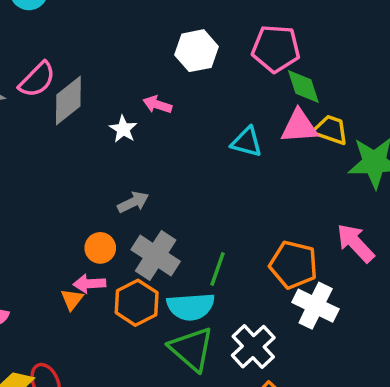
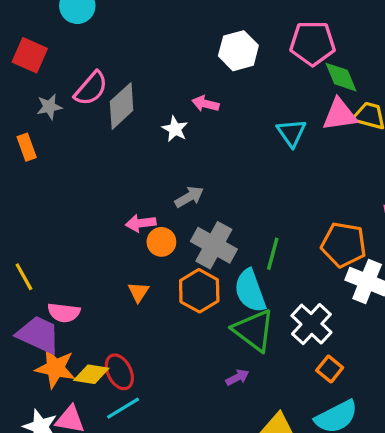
cyan triangle: (247, 142) -> (291, 133), turned 44
pink arrow: (89, 284) -> (141, 223), moved
cyan semicircle: (191, 307) -> (250, 291), turned 78

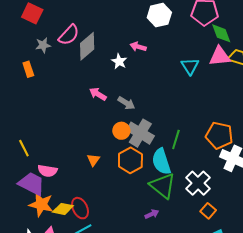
gray arrow: (189, 197) -> (126, 103), turned 60
pink arrow: (141, 223) -> (98, 94), moved, turned 36
orange circle: (161, 242) -> (121, 131), moved

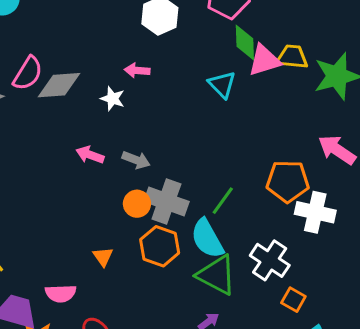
green diamond: (221, 33) -> (245, 42), moved, turned 30
gray diamond: (87, 46) -> (59, 85), turned 48
green line: (176, 139) -> (223, 201), turned 30
pink semicircle: (47, 171) -> (61, 293), moved

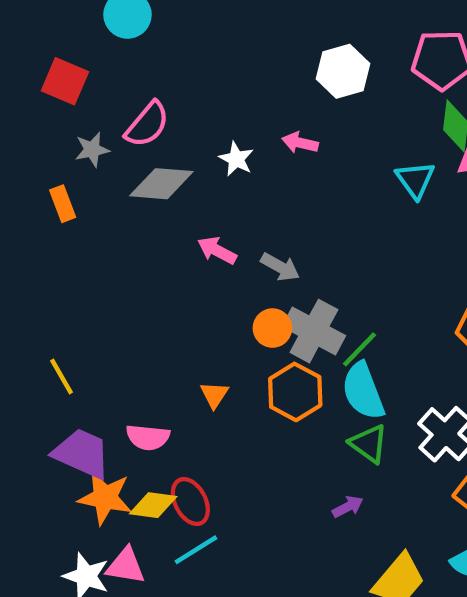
gray diamond: (59, 85) -> (161, 184), moved
white star: (113, 99) -> (236, 159), moved
green line: (223, 201) -> (360, 349), moved
green triangle: (217, 275) -> (369, 444), size x0.7

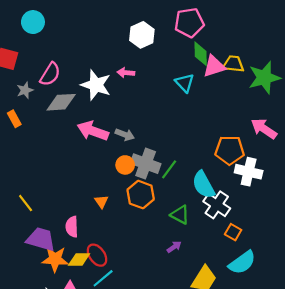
white star: (236, 159) -> (96, 85), size x1.8
pink arrow: (217, 250) -> (93, 131), size x1.6
cyan semicircle: (363, 391) -> (203, 185), moved
pink semicircle: (148, 437) -> (72, 227), turned 90

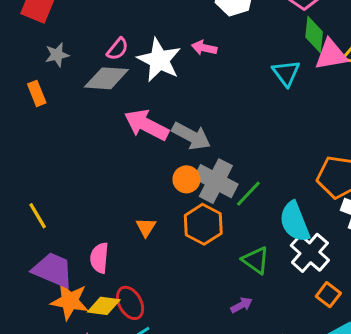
pink semicircle: (50, 74) -> (117, 49), moved, size x0.7
gray arrow: (125, 135) -> (191, 136), size x1.4

